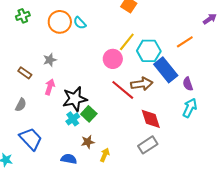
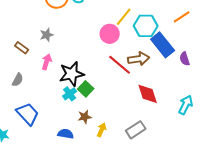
cyan arrow: (190, 108) -> (186, 105), moved
gray rectangle: (148, 145) -> (136, 130), moved

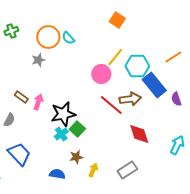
gray star: (47, 35) -> (38, 60), moved
brown rectangle: (22, 48) -> (21, 97), moved

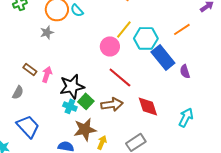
brown arrow: (130, 99) -> (112, 104), moved
cyan cross: (61, 134) -> (70, 106), turned -32
brown star: (76, 157) -> (85, 129), size x1.6

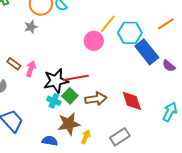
purple semicircle: (185, 71) -> (169, 66), turned -32
red line: (120, 77) -> (76, 78), moved, turned -50

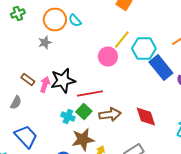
black star: (56, 81) -> (63, 80), moved

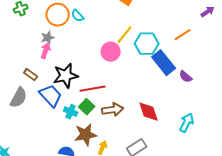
pink arrow: (45, 84) -> (46, 51), moved
gray semicircle: (16, 102) -> (19, 98), size x1.5
blue trapezoid: (26, 136) -> (51, 96), moved

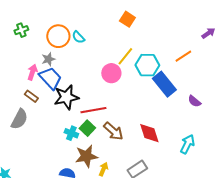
pink arrow: (46, 51) -> (32, 72), moved
purple semicircle: (186, 77) -> (194, 101), moved
blue trapezoid: (51, 96) -> (50, 78), moved
brown arrow: (113, 110) -> (113, 131), turned 50

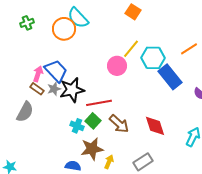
cyan semicircle: (78, 37) -> (78, 18), moved, size x1.6
gray star: (48, 59) -> (54, 89), moved
pink arrow: (32, 72) -> (38, 74), moved

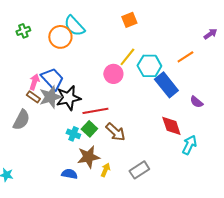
orange square: (133, 12) -> (129, 20), turned 35
gray star: (54, 89) -> (50, 97), size x1.6
red diamond: (155, 126) -> (171, 126), moved

